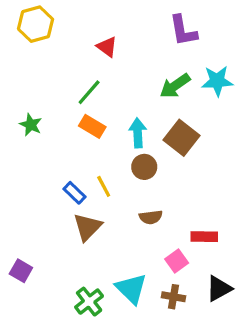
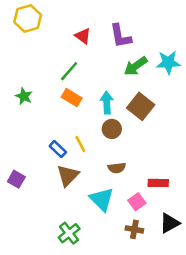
purple L-shape: (183, 31) -> (121, 36), moved
purple square: (21, 271) -> (16, 179), moved
cyan triangle: (131, 289) -> (102, 199), moved

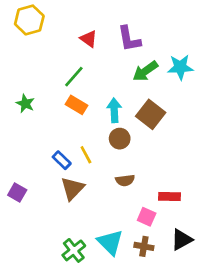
cyan triangle: (102, 199) -> (110, 242), moved
pink square: (137, 202) -> (147, 217), turned -30

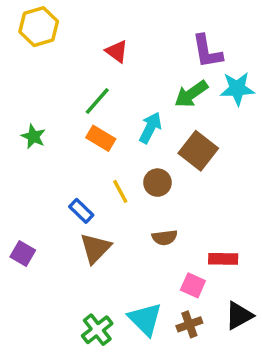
purple L-shape: (129, 39) -> (207, 51), moved
cyan arrow: (114, 110) -> (150, 128), moved, turned 30
yellow line: (86, 155) -> (120, 191), moved
brown cross: (144, 246) -> (189, 324), turned -30

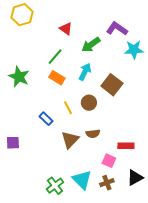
purple L-shape: (207, 51) -> (117, 29), turned 135
green arrow: (191, 94) -> (91, 45), moved
green star: (33, 136) -> (19, 77), size x1.5
brown triangle: (95, 248) -> (70, 140), moved
purple square: (23, 253) -> (13, 143), turned -32

